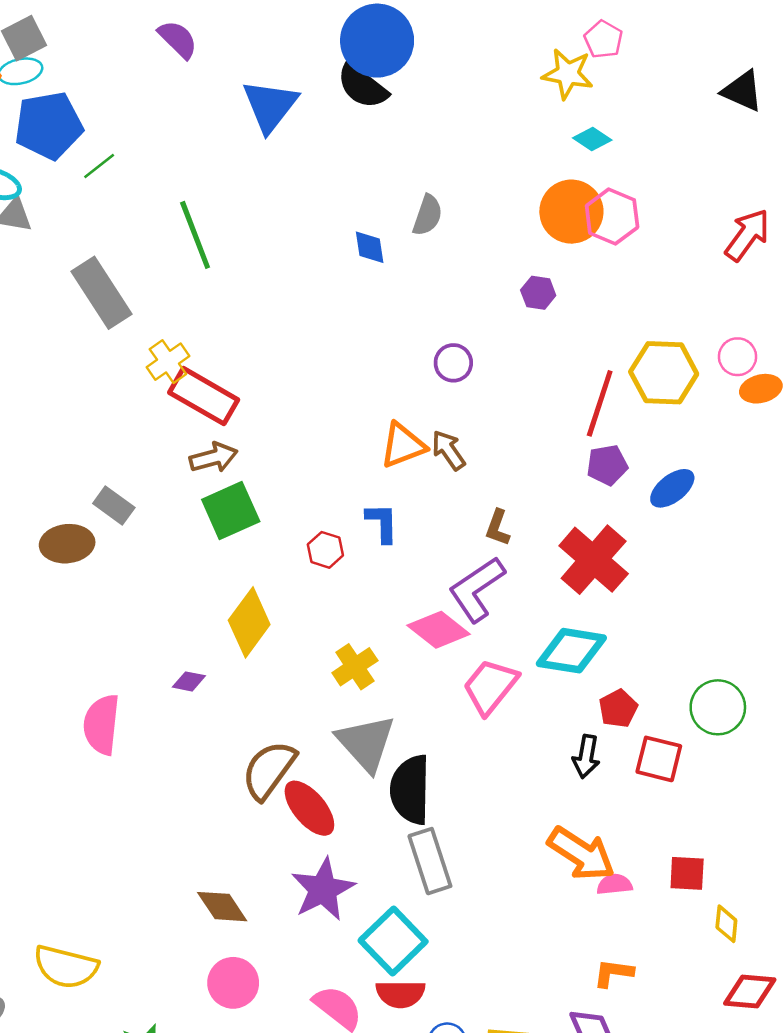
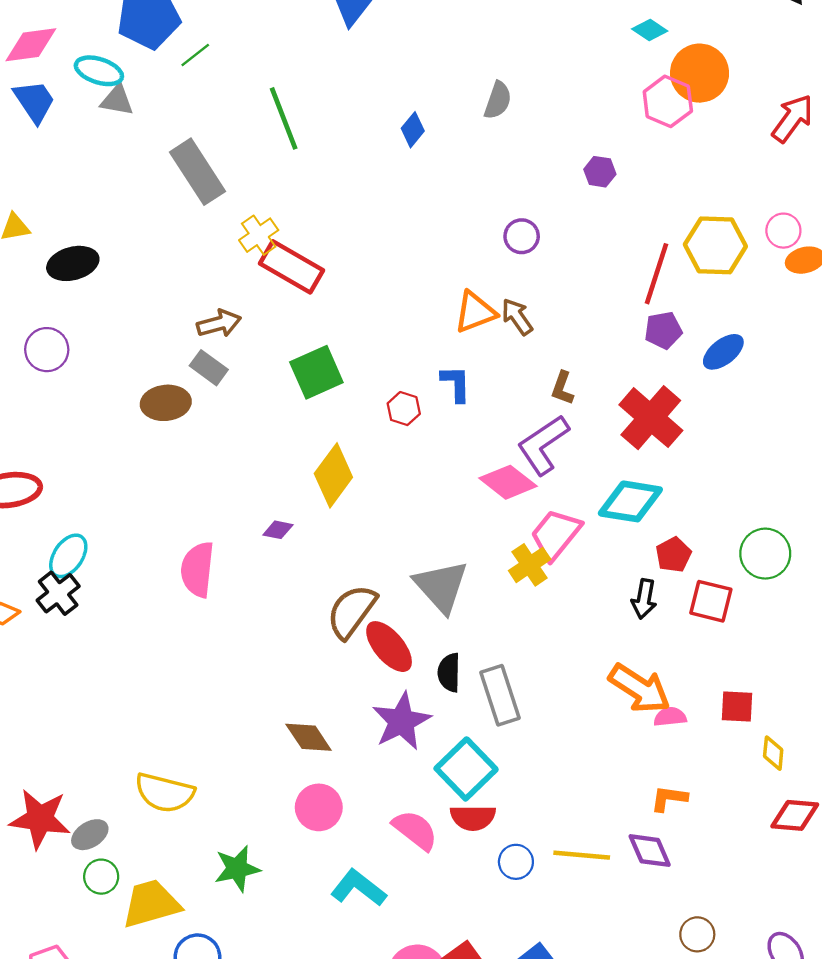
orange circle: (571, 212) -> (700, 73), moved
blue diamond: (370, 247) -> (413, 130), moved, turned 48
brown arrow: (213, 458) -> (219, 324), moved
yellow cross: (355, 667) -> (530, 565), moved
black semicircle: (410, 790) -> (449, 673), moved, size x0.6

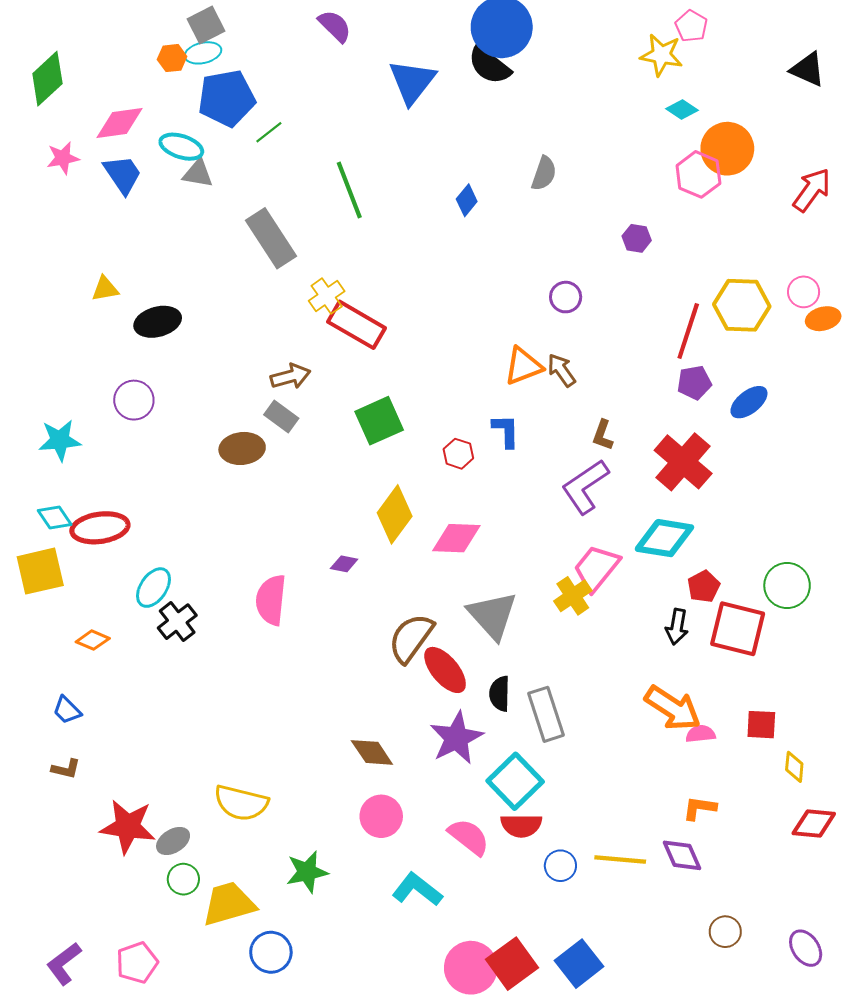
pink diamond: (508, 482) -> (456, 538), moved, turned -36
black cross: (58, 593) -> (177, 622), moved
red square: (711, 601) -> (738, 629), size x1.4

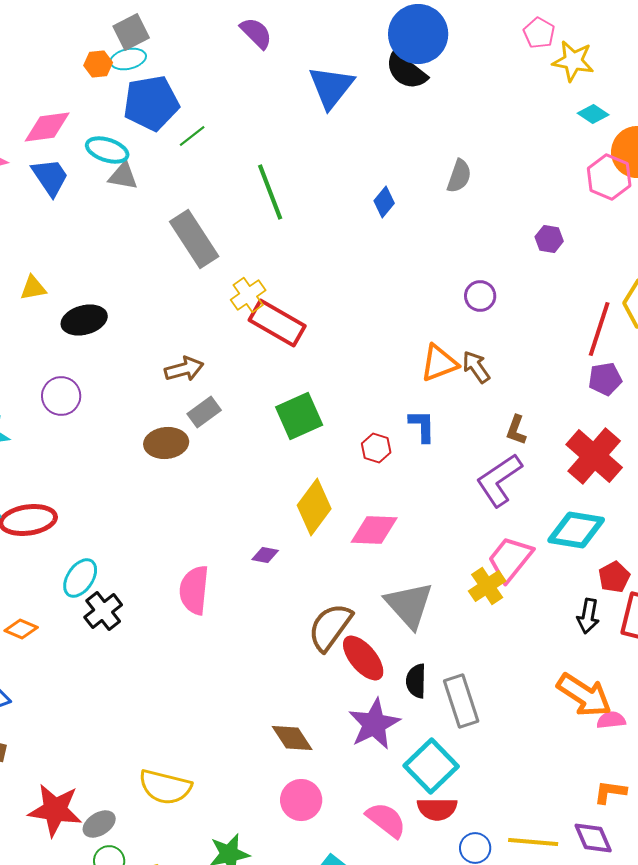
pink pentagon: (691, 26) -> (539, 33), moved
brown arrow: (291, 376) -> (184, 369), moved
gray rectangle: (281, 417) -> (204, 412), turned -72

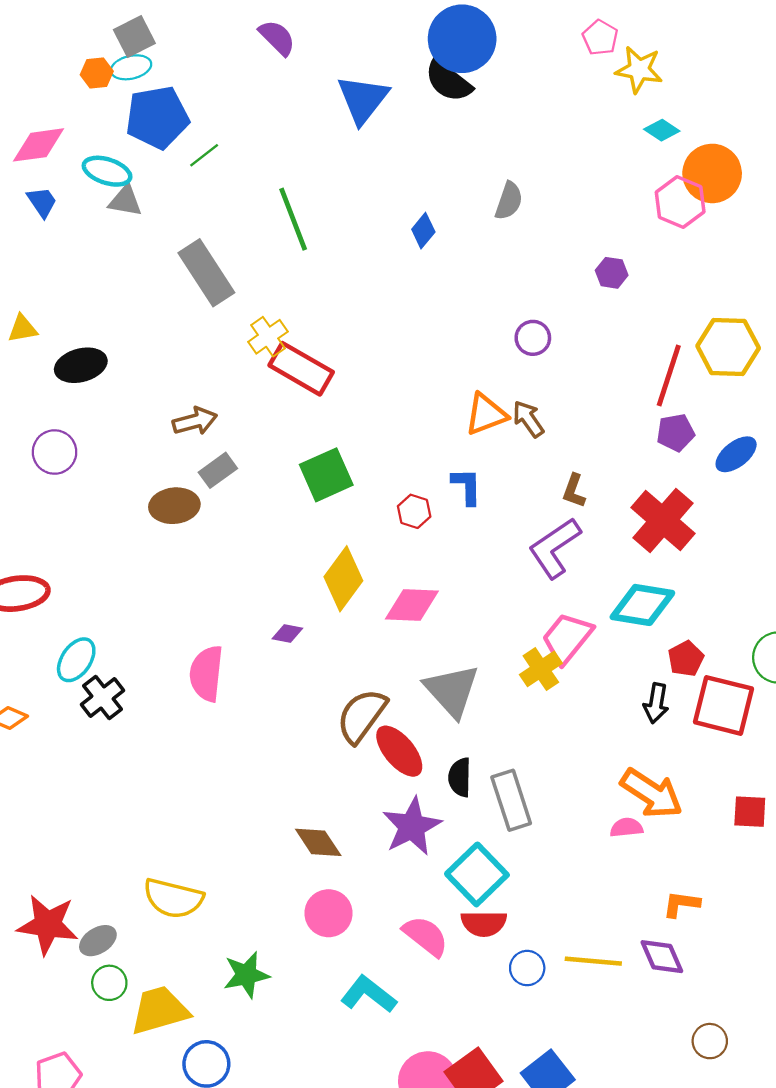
blue trapezoid: (50, 177) -> (42, 202), size x0.7
pink semicircle: (611, 720) -> (626, 828), moved

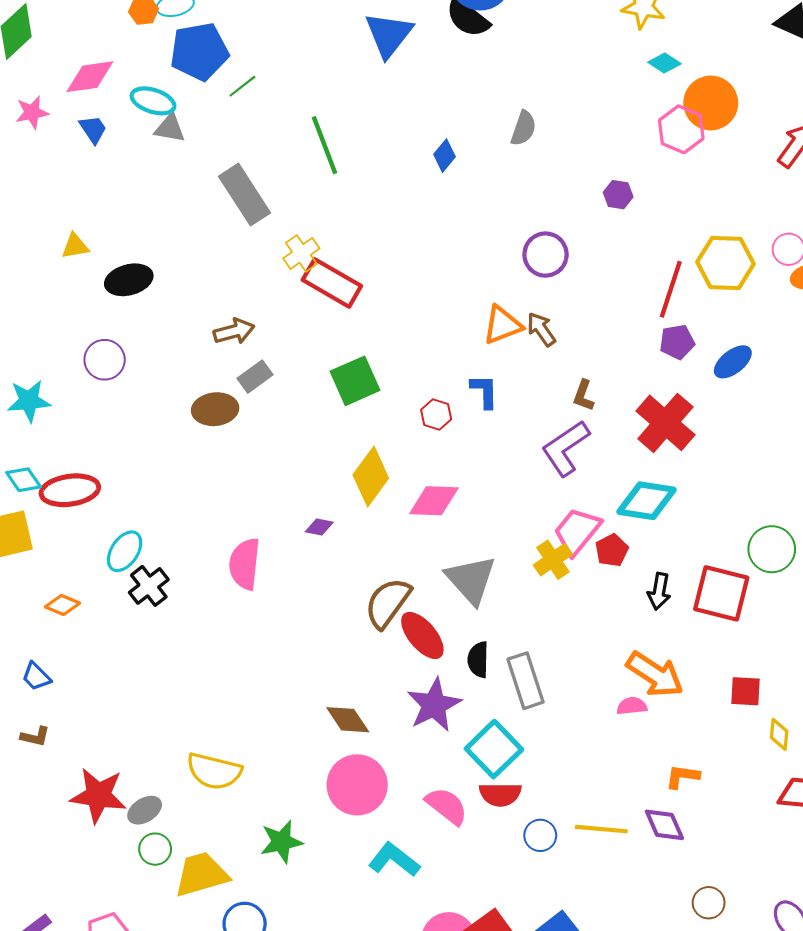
purple circle: (533, 338) -> (546, 255), size x1.4
red pentagon: (686, 659) -> (612, 550), moved
pink circle: (329, 913) -> (357, 785), size x1.4

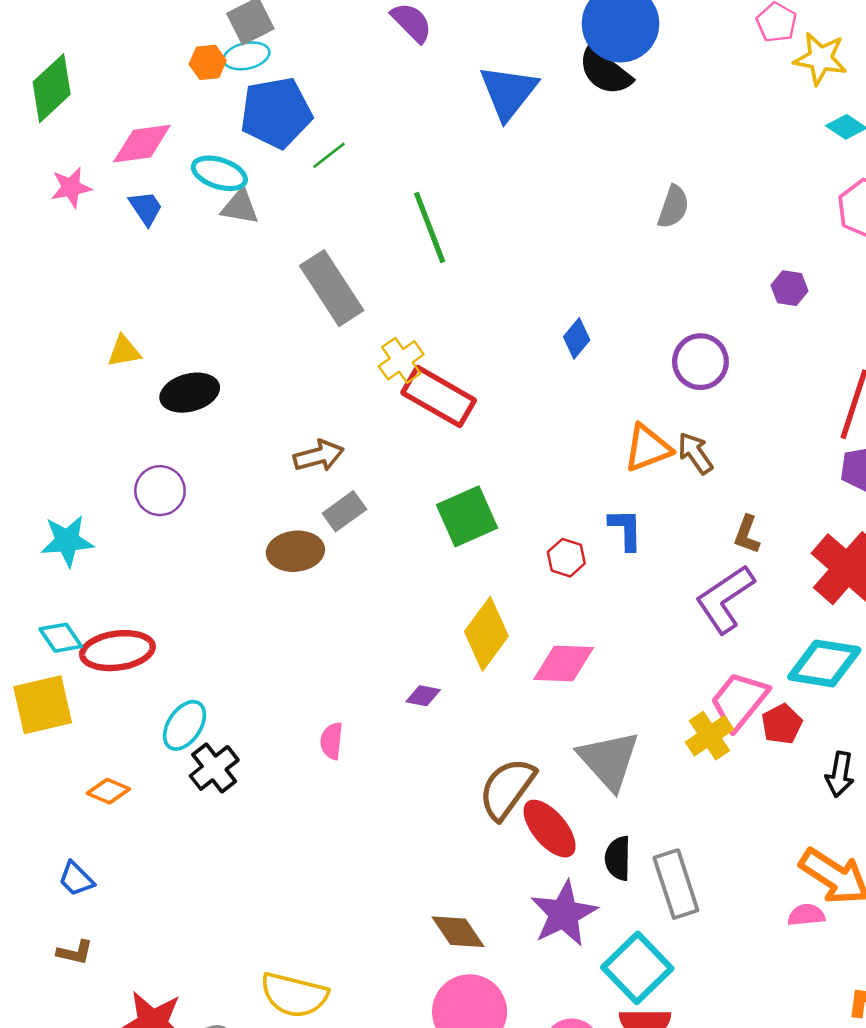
blue diamond: (444, 156) -> (577, 338), moved
pink semicircle: (245, 564) -> (332, 741), size x0.6

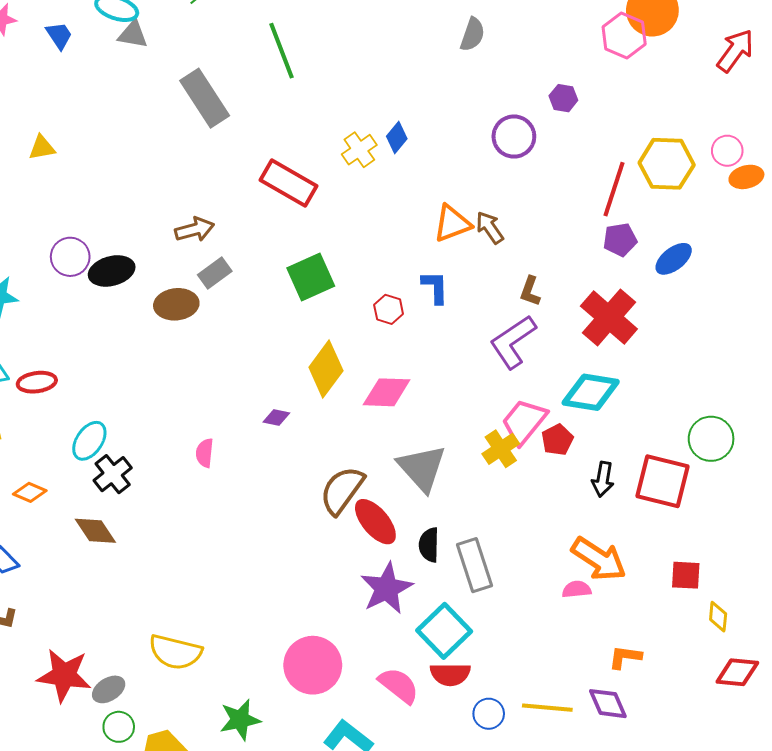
yellow cross: (401, 360) -> (359, 150), moved
purple circle: (700, 362) -> (514, 137), moved
black ellipse: (190, 393) -> (112, 271), moved
red ellipse: (117, 651) -> (37, 382), size x0.7
brown diamond: (458, 932) -> (95, 531), moved

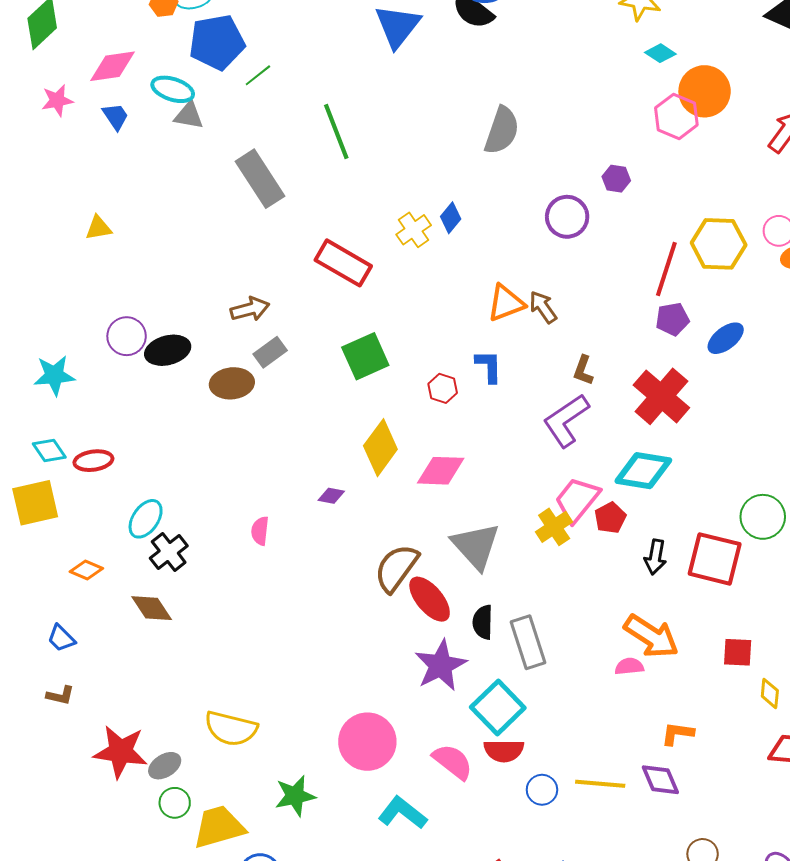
gray semicircle: (472, 34) -> (502, 130), moved, size x1.4

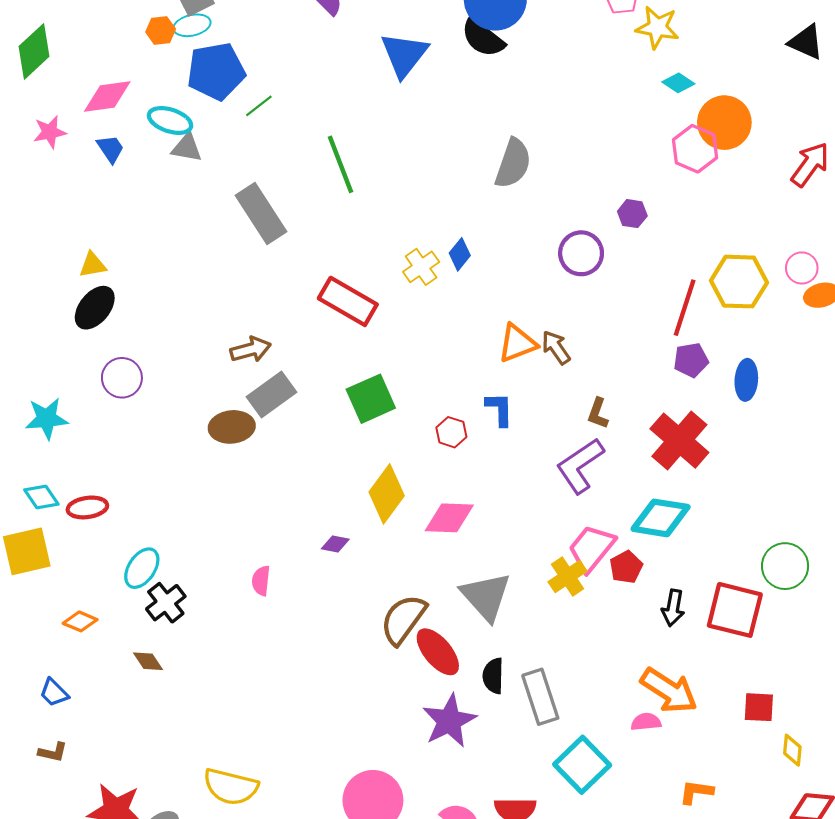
blue ellipse: (726, 338) -> (746, 380), turned -48
black ellipse: (168, 350) -> (95, 308), moved, turned -36
gray rectangle: (270, 352) -> (271, 395), size x1.4
brown diamond: (152, 608) -> (148, 661), size x0.7
cyan square: (498, 707) -> (582, 765), moved

